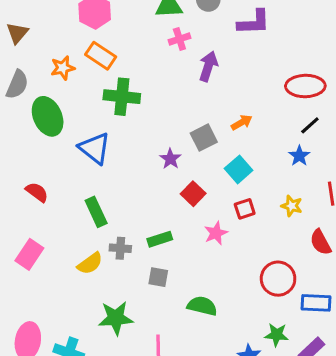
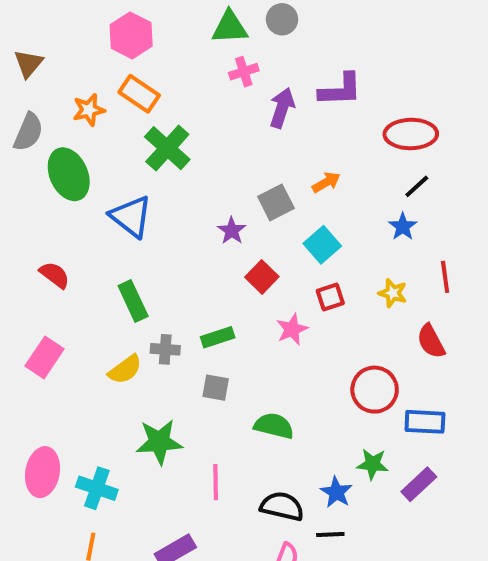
purple L-shape: (254, 22) -> (340, 90), moved
green cross: (122, 97) -> (167, 148), turned 36

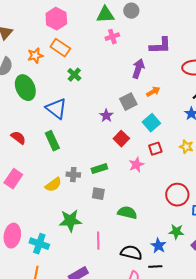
purple arrow: (282, 108) -> (138, 69), moved
green cross: (167, 148) -> (74, 75), size x0.6
green rectangle: (133, 301) -> (52, 141), moved

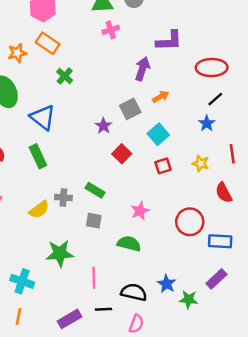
pink star: (136, 165) -> (140, 211), moved
green rectangle: (99, 169) -> (95, 190), turned 49
green star: (176, 232) -> (189, 300), moved
black line: (155, 267) -> (103, 309), moved

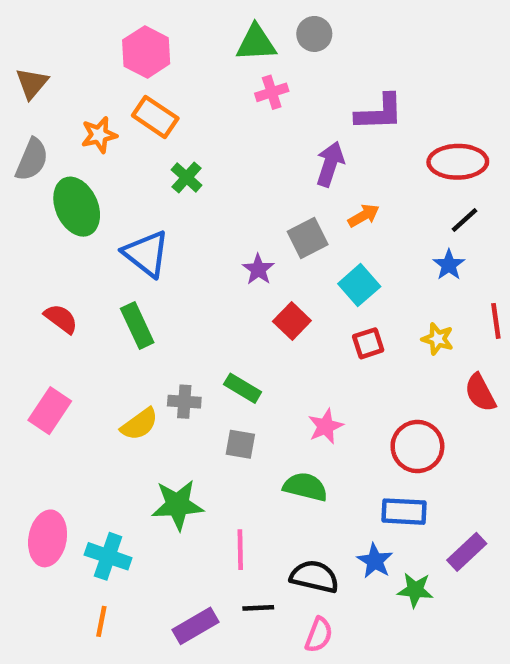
blue rectangle: (220, 241) -> (404, 512), moved

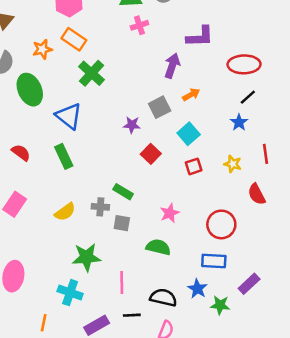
green cross: (187, 177) -> (92, 73), size x1.5
purple star: (258, 269) -> (132, 125), turned -30
gray cross: (184, 402) -> (100, 207), moved
cyan cross: (108, 556) -> (70, 293), moved

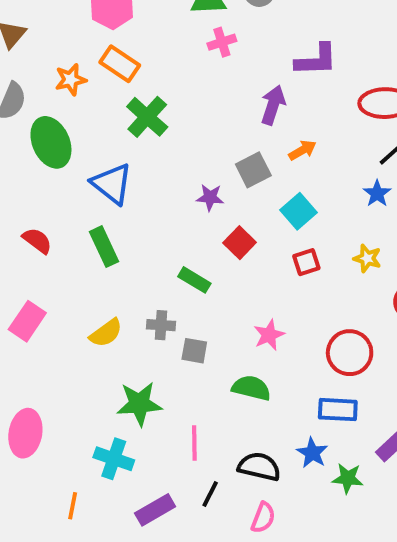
green rectangle: (123, 192) -> (194, 280), moved
black line: (132, 315) -> (210, 494), turned -60

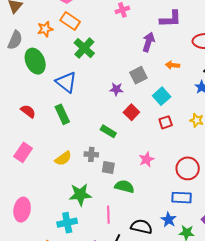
orange arrow: (302, 150) -> (173, 65), moved, turned -144
green semicircle: (251, 388) -> (124, 187), moved
cyan cross: (114, 459) -> (67, 223), turned -30

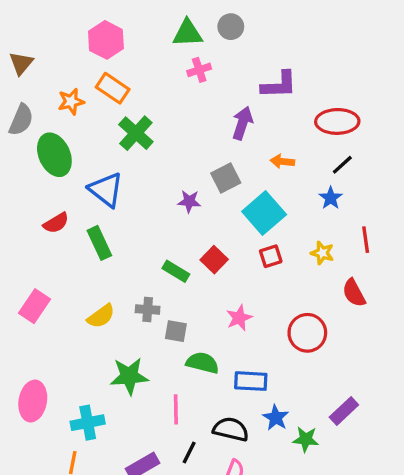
cyan square: (162, 96) -> (264, 213), size x1.4
red semicircle: (28, 111) -> (56, 223), moved, turned 112
red square: (131, 112) -> (214, 260), moved
blue rectangle: (182, 198) -> (251, 381), moved
cyan cross: (67, 223) -> (88, 423), moved

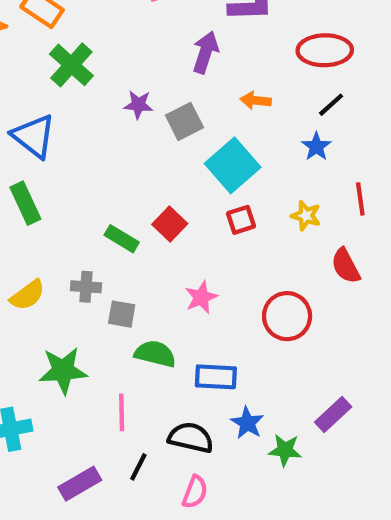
purple star: (189, 201) -> (138, 105), moved

